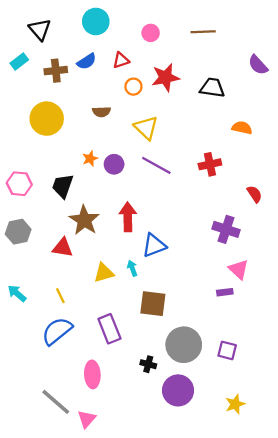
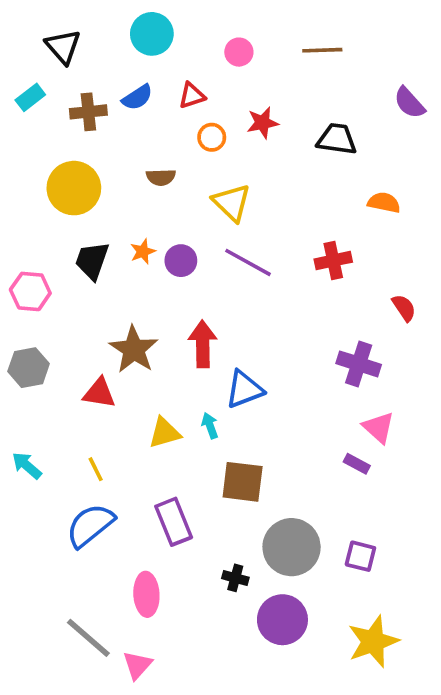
red star: (165, 77) -> (262, 123), size x0.7
black trapezoid: (63, 186) -> (92, 261), moved
purple rectangle: (225, 292) -> (357, 464), turned 35
yellow star: (235, 404) -> (373, 641), size x1.6

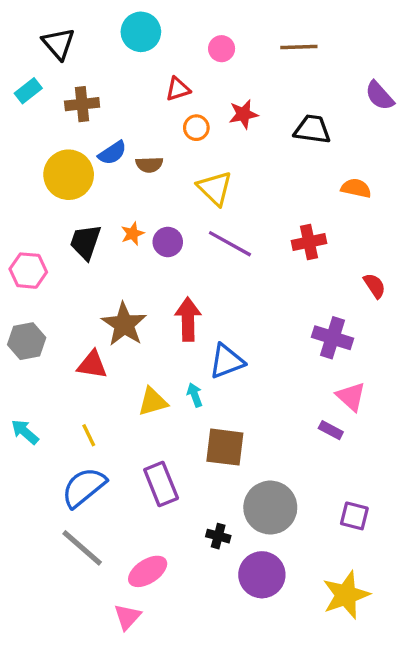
blue semicircle: (137, 97) -> (112, 153), moved
purple square: (360, 556) -> (354, 516), moved
pink ellipse: (146, 594) -> (148, 571), moved, turned 60
gray line: (88, 638) -> (82, 548), moved

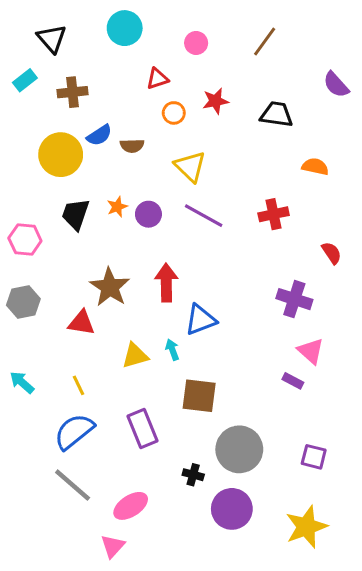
brown line: (299, 47) -> (265, 41), turned -52

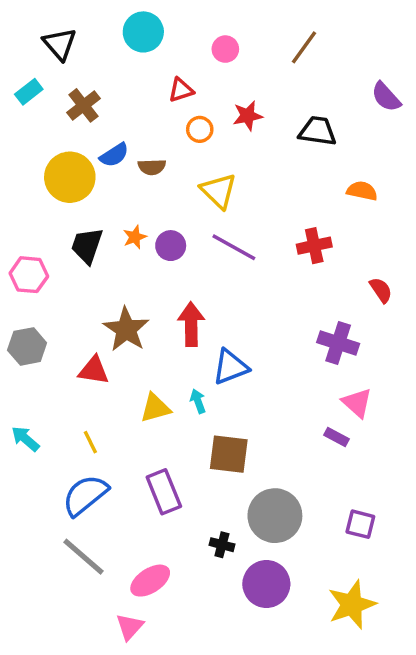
brown cross: (73, 92) -> (83, 105), turned -32

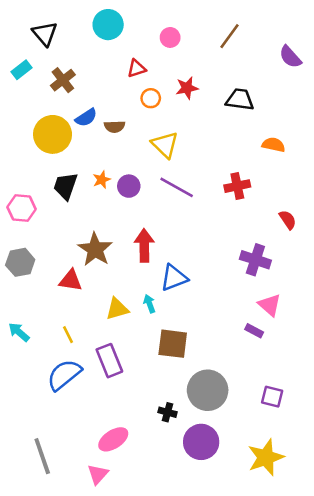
purple semicircle: (386, 97) -> (290, 57), moved
purple rectangle: (164, 492) -> (109, 361), moved
gray line: (83, 557) -> (42, 456), moved, turned 30

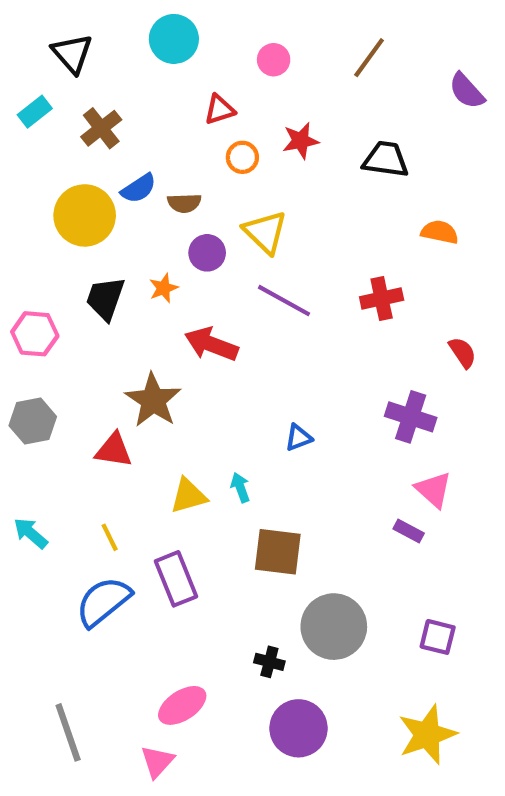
purple circle: (129, 186) -> (207, 253), moved
red arrow: (144, 246) -> (211, 344), moved, turned -68
blue triangle: (174, 278) -> (298, 438), moved, size x0.6
purple circle: (201, 442) -> (298, 728), moved

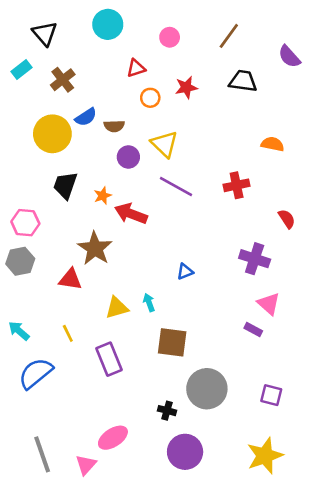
black trapezoid: (386, 159) -> (243, 81), moved
orange star: (164, 288) -> (103, 196), moved
pink hexagon: (35, 334) -> (25, 223), moved
blue semicircle: (103, 602) -> (36, 373), moved
pink triangle: (157, 762) -> (86, 465), moved

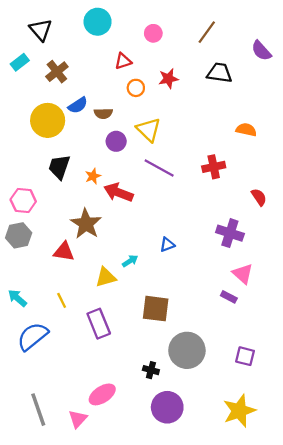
cyan arrow: (149, 302) -> (130, 261), moved, turned 77

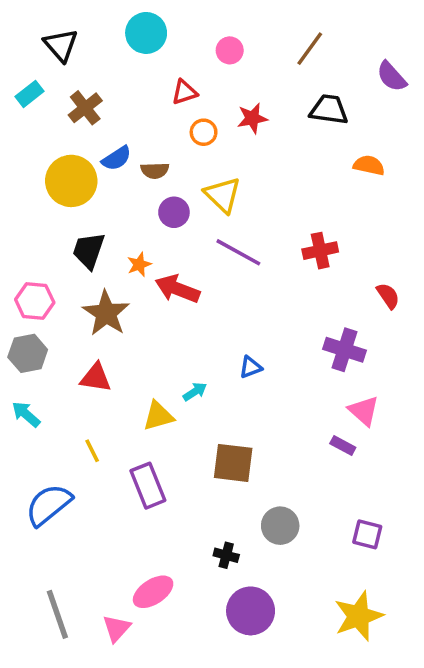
orange semicircle: (246, 130) -> (369, 165), moved
brown star: (86, 224) -> (106, 313), moved
cyan arrow: (17, 298) -> (26, 414), moved
gray circle: (187, 350) -> (280, 526), size x0.7

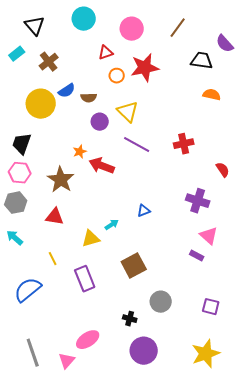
pink circle: (230, 50) -> (132, 29), size x1.5
black trapezoid: (329, 110) -> (202, 61), moved
red star: (252, 118) -> (145, 68), size x1.6
black trapezoid: (89, 251) -> (22, 144), moved
brown square: (233, 463) -> (134, 266), turned -35

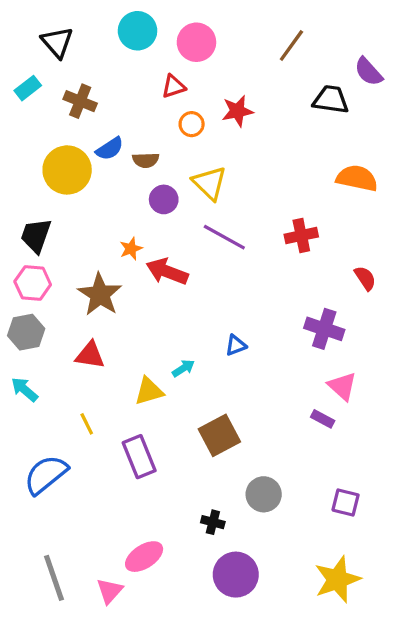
pink circle: (132, 29) -> (196, 42), moved
brown cross: (49, 62) -> (80, 101), turned -30
red star: (145, 68) -> (237, 111), size x0.7
orange semicircle: (212, 95) -> (357, 178), moved, size x1.4

